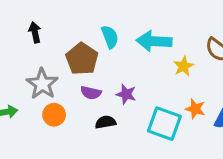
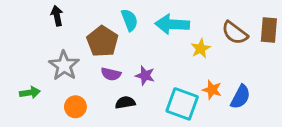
orange circle: (54, 115) -> (75, 107), moved

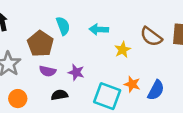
cyan arrow: (172, 24) -> (99, 29), size x0.7

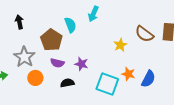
cyan arrow: (99, 29) -> (93, 14), moved, turned -70
orange circle: (18, 99) -> (35, 78), moved

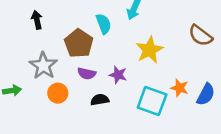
yellow star: (120, 45) -> (149, 50), moved, size x1.5

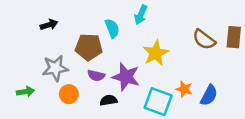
black arrow: (37, 20) -> (49, 25), turned 84
brown pentagon: (79, 43) -> (89, 47), turned -30
gray star: (43, 66) -> (55, 68), turned 30
purple star: (118, 75) -> (126, 77), size x1.6

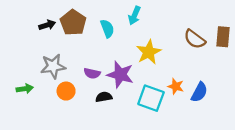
brown pentagon: (89, 47) -> (73, 23), moved, turned 30

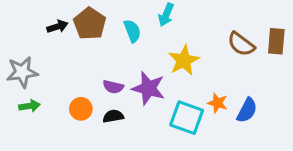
gray star: (53, 66) -> (22, 72), moved
black semicircle: (104, 97) -> (113, 116), moved

